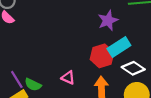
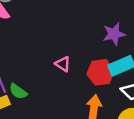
pink triangle: (68, 78) -> (63, 64), moved

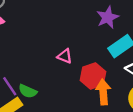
red hexagon: (101, 72) -> (93, 76), moved

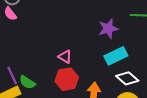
red hexagon: (93, 76) -> (67, 79), moved

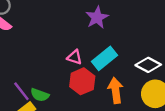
purple star: (108, 29) -> (97, 17), moved
cyan rectangle: (116, 56) -> (104, 58), moved

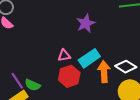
pink triangle: (74, 57) -> (64, 55), turned -32
orange arrow: (116, 90) -> (104, 72), moved

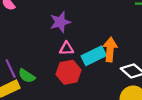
purple star: (86, 23) -> (60, 22), moved
orange arrow: (104, 72) -> (110, 50), moved

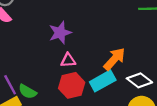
orange arrow: (110, 50) -> (114, 59), turned 40
cyan rectangle: (94, 56) -> (103, 81), moved

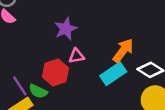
red hexagon: (72, 85) -> (55, 72), moved

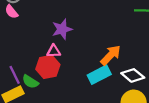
pink triangle: (76, 56) -> (54, 51), moved

